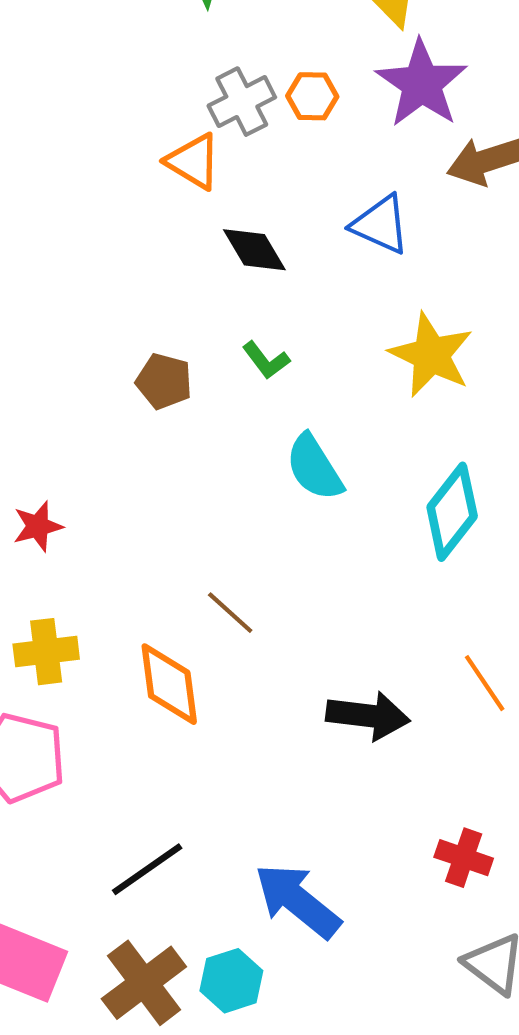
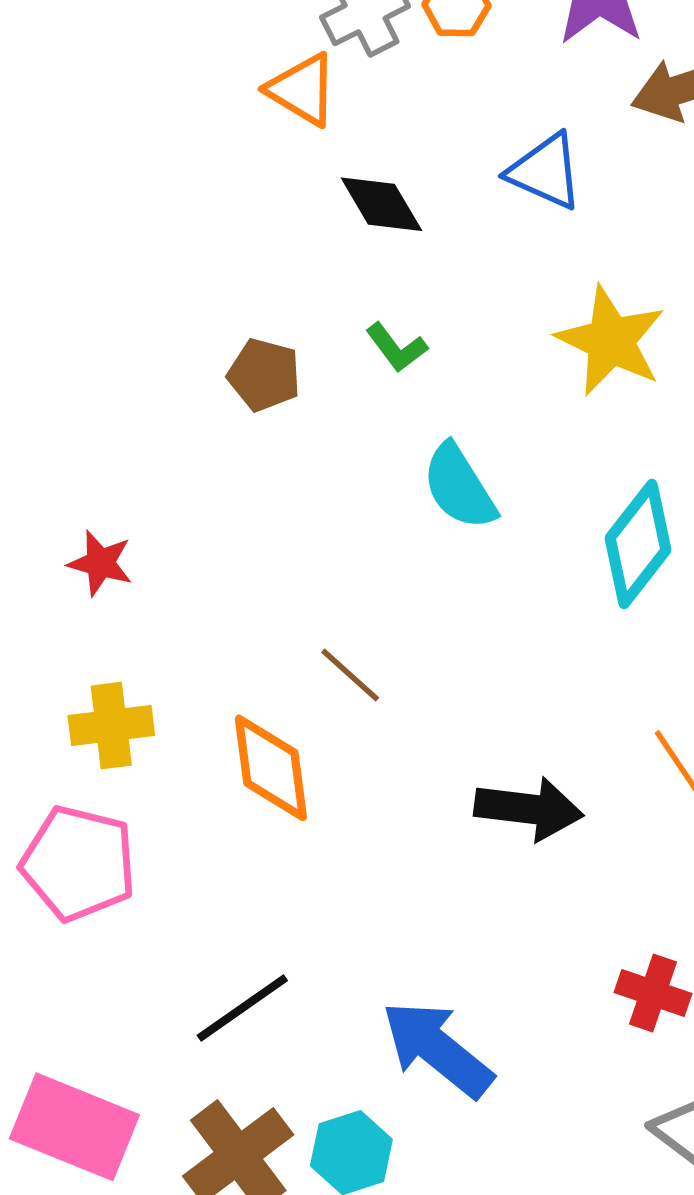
red star: (38, 526) -> (100, 563), turned 30

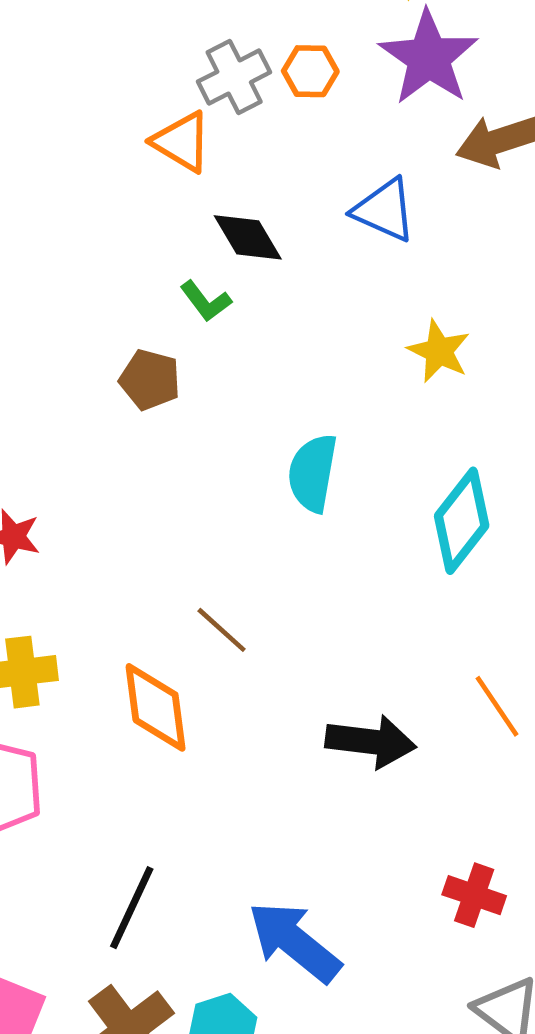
yellow star: (611, 341) -> (439, 351), size x0.7
green L-shape: (396, 348) -> (206, 301), moved
cyan semicircle: (459, 487) -> (313, 473), turned 42
black line: (242, 1008) -> (132, 908), turned -30

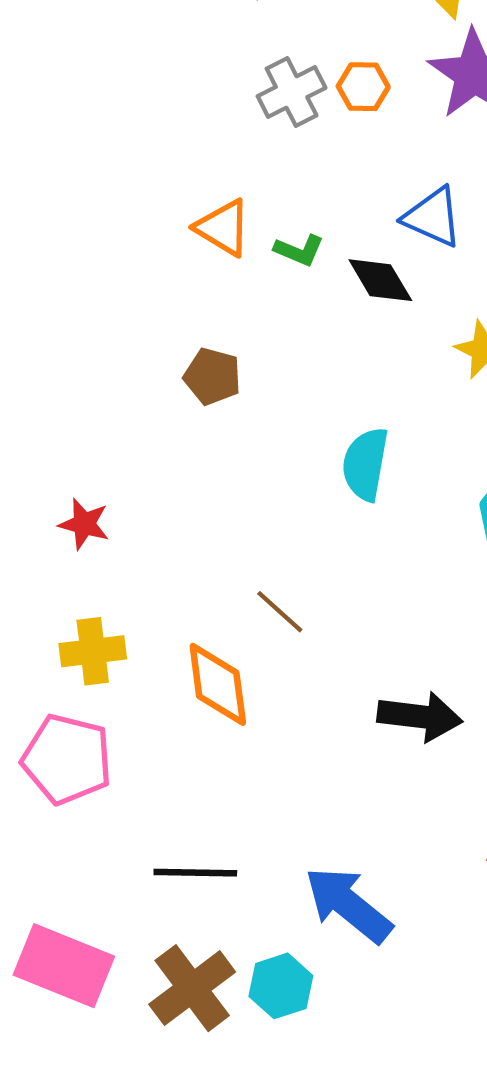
orange triangle: (182, 142) -> (223, 228), moved
black diamond: (248, 237) -> (380, 280), moved
green L-shape: (206, 301) -> (299, 250), moved, turned -30
black line: (132, 908) -> (195, 873), turned 66

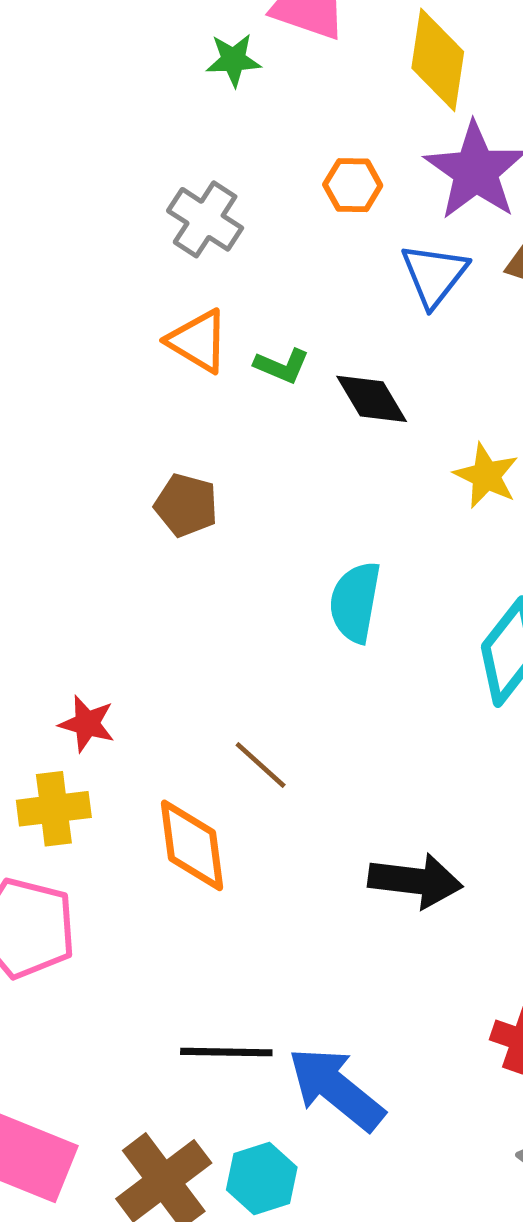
gray cross: (292, 92) -> (205, 219), moved, turned -30
blue triangle: (433, 217) -> (434, 275), moved, turned 44
red star: (84, 524) -> (87, 724), moved
black line: (195, 873) -> (226, 1052), moved

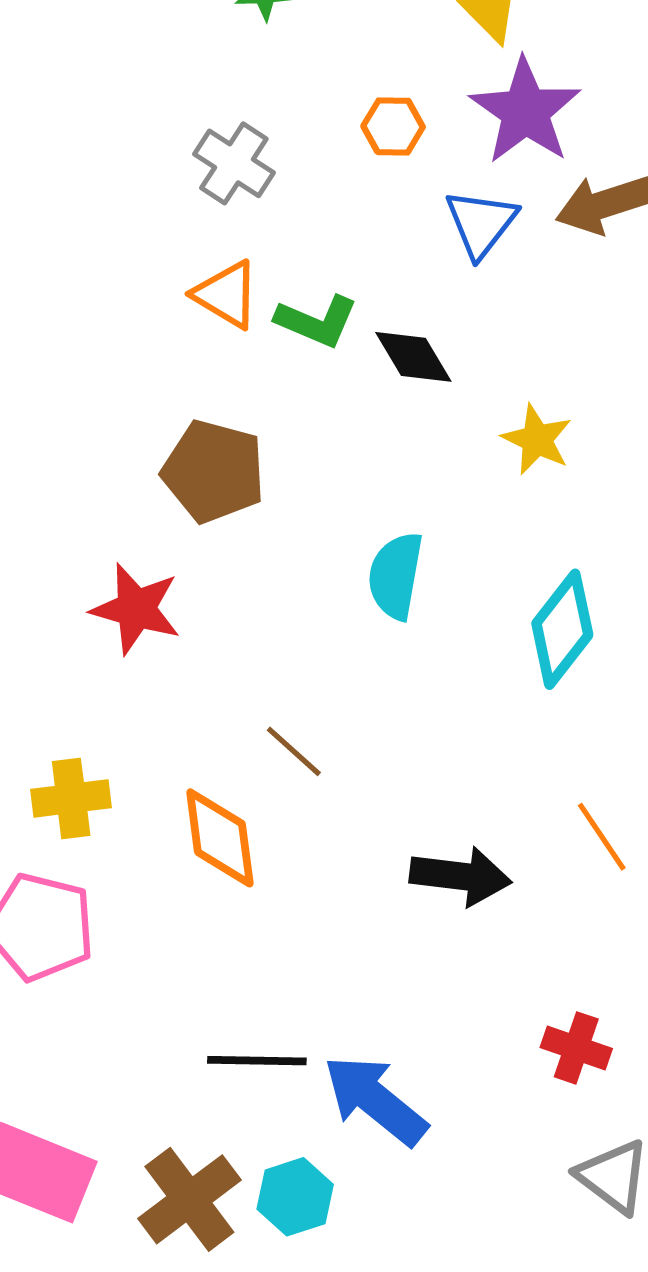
green L-shape: (282, 366) -> (317, 321), size x1.4
brown pentagon: (186, 505) -> (214, 471), size x1.5
red star: (87, 724) -> (136, 609), moved, size x1.5

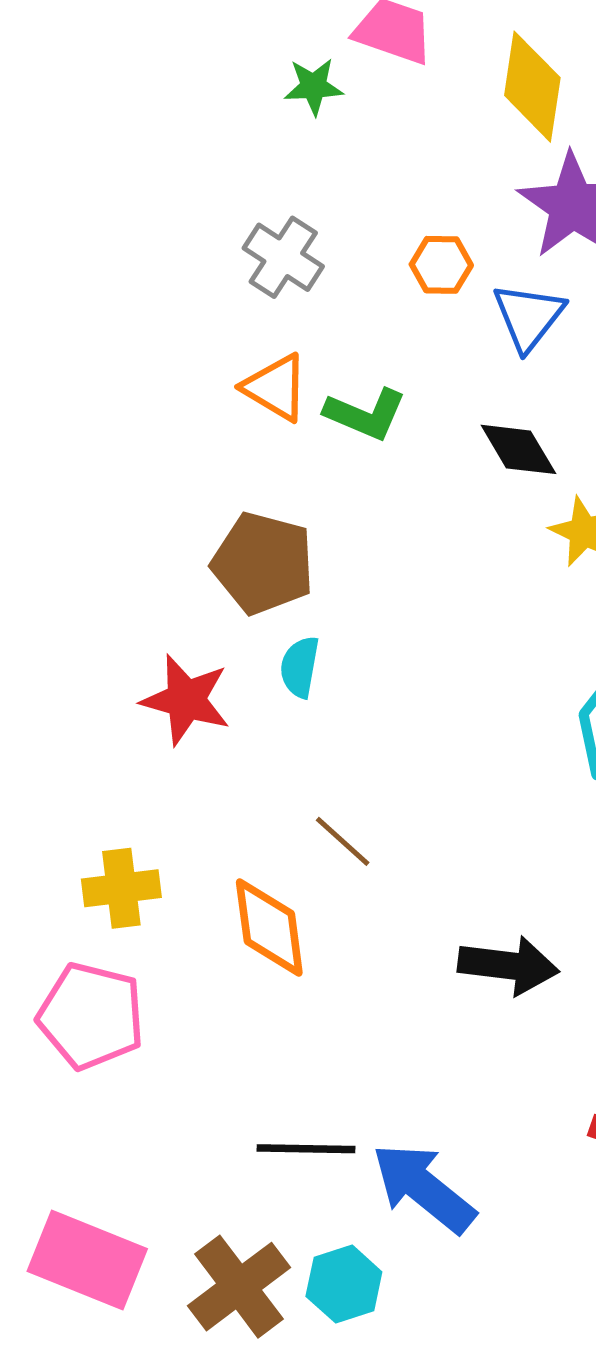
orange hexagon: (393, 126) -> (441, 265), moved
black diamond: (413, 357) -> (518, 449), moved
cyan semicircle: (396, 576) -> (300, 667), moved, size x0.7

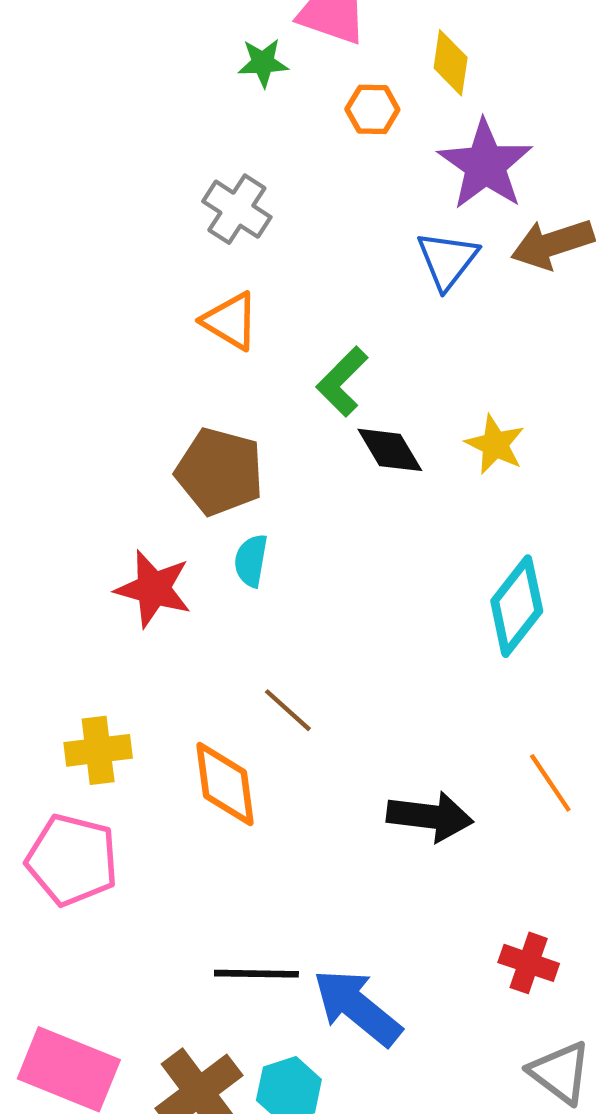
yellow diamond: (532, 87) -> (451, 63), size x0.7
orange hexagon: (441, 265) -> (372, 109), moved
green L-shape: (365, 414) -> (342, 382), moved, turned 112
black diamond: (518, 449) -> (390, 450), moved

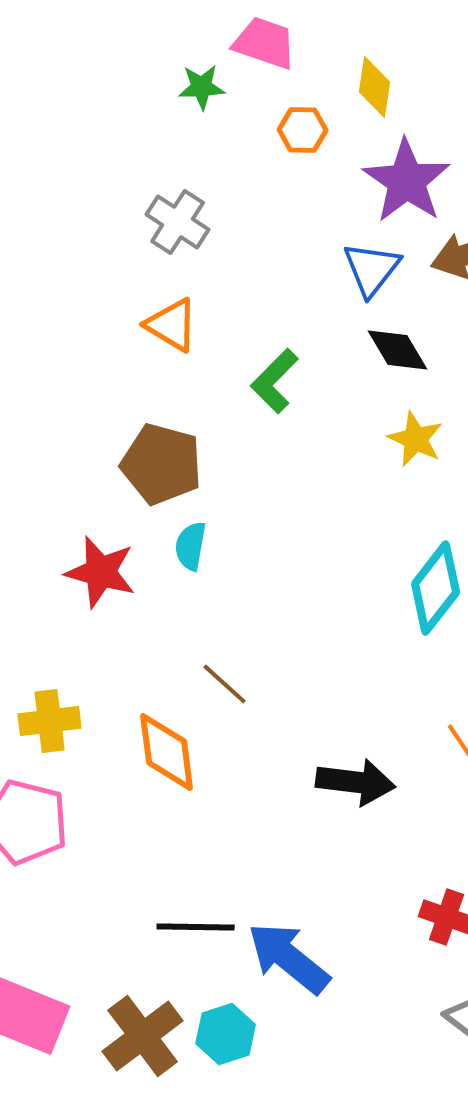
black diamond: (390, 450) -> (398, 350), moved

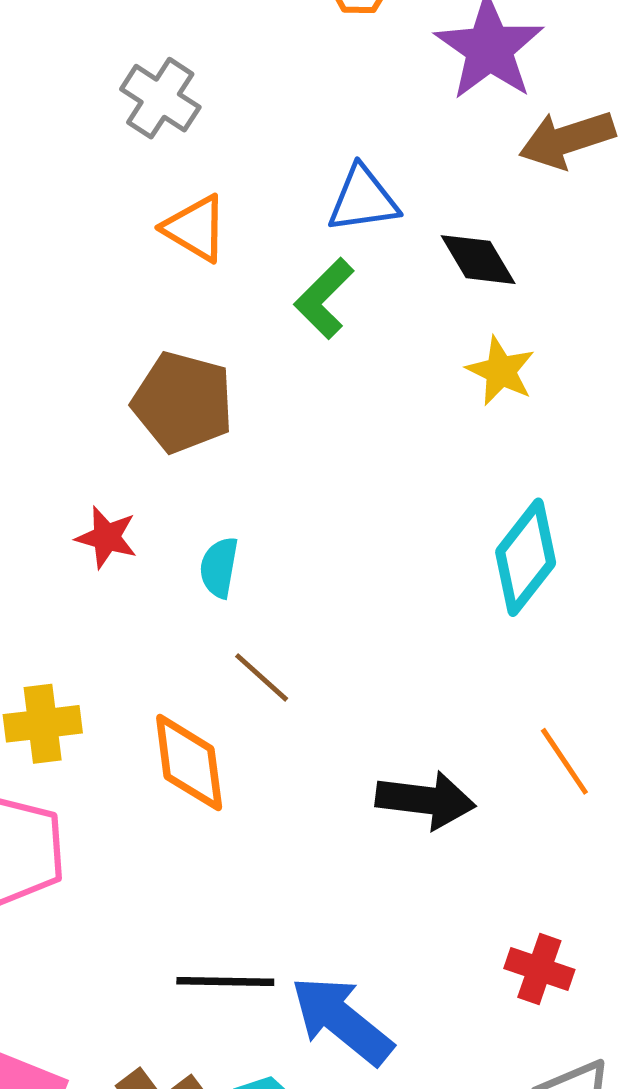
gray cross: (178, 222) -> (160, 98), moved
blue triangle: (372, 269) -> (363, 200), moved, turned 44
cyan semicircle: (191, 546) -> (219, 567), moved
red star: (101, 572) -> (106, 537), size x0.7

